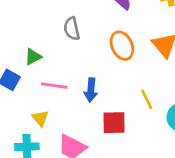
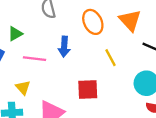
blue arrow: (91, 90) -> (64, 47), moved
yellow line: (147, 99) -> (110, 58), moved

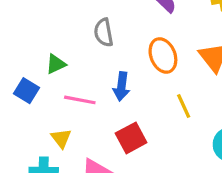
red square: (88, 90) -> (131, 138), moved, turned -30

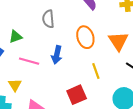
red square: (131, 138) -> (77, 95), moved

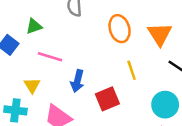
blue arrow: (57, 55) -> (77, 81), moved

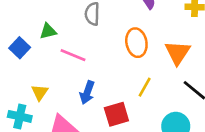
pink line: (50, 57) -> (73, 55), moved
yellow line: (132, 70) -> (145, 87), turned 42

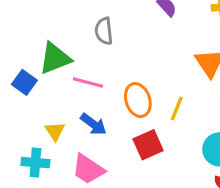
green triangle: (48, 31) -> (55, 58), size x1.6
orange ellipse: (136, 43) -> (138, 100), moved
blue arrow: (87, 92) -> (93, 124), moved, turned -65

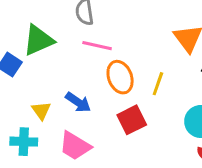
pink line: (88, 82) -> (97, 46), moved

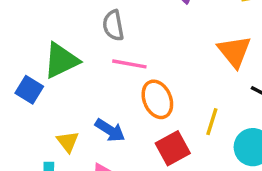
yellow line: (158, 84) -> (212, 122), moved

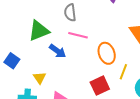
blue square: (29, 90) -> (12, 61), moved
orange ellipse: (157, 99) -> (107, 53), moved
blue arrow: (110, 130) -> (58, 51), moved

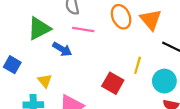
orange ellipse: (107, 53) -> (121, 17), moved
red square: (100, 86) -> (113, 83), turned -30

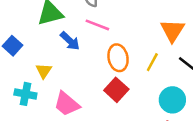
orange ellipse: (121, 17) -> (118, 58), moved
yellow line: (138, 65) -> (152, 62), moved

